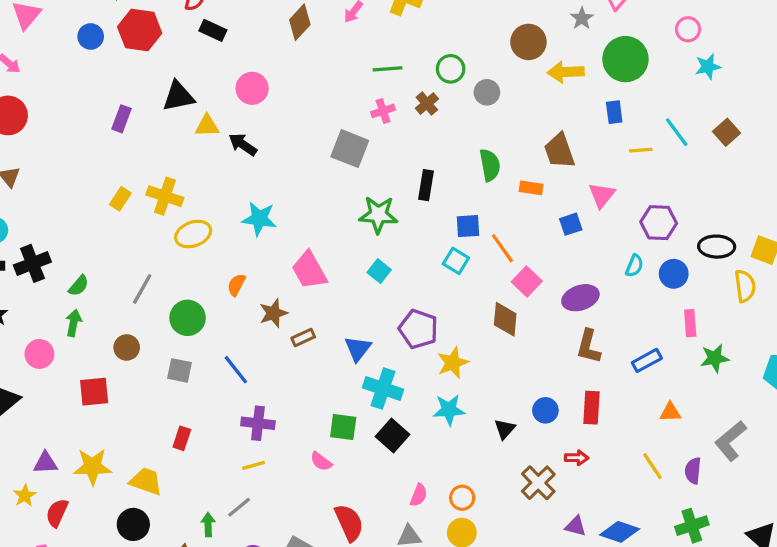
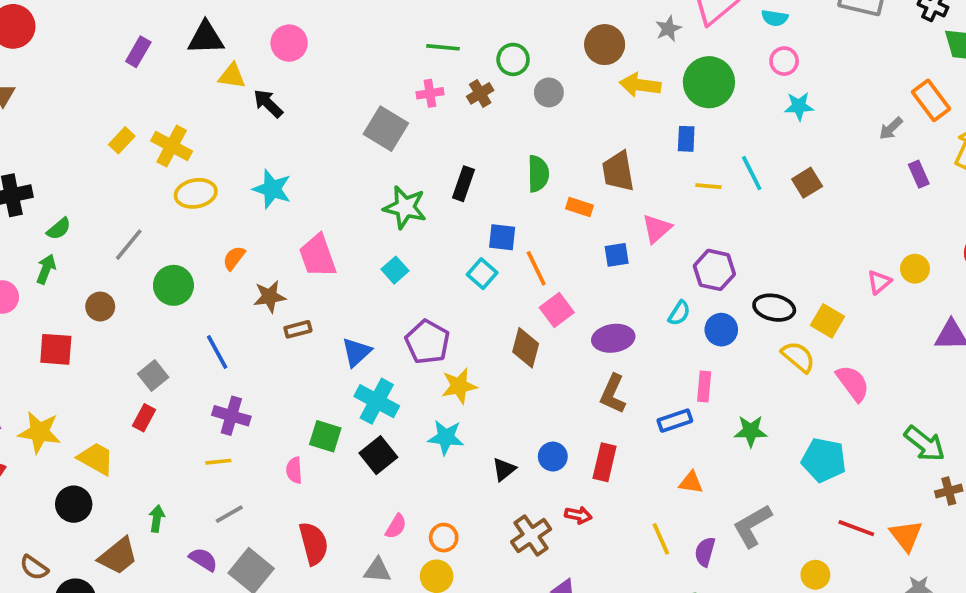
yellow semicircle: (745, 286) -> (798, 357), turned -52
pink rectangle: (690, 323) -> (704, 386), moved
gray square: (180, 370) -> (153, 375), moved, turned 30
pink semicircle: (321, 461) -> (294, 470), turned 40
gray line: (239, 507) -> (229, 514), moved

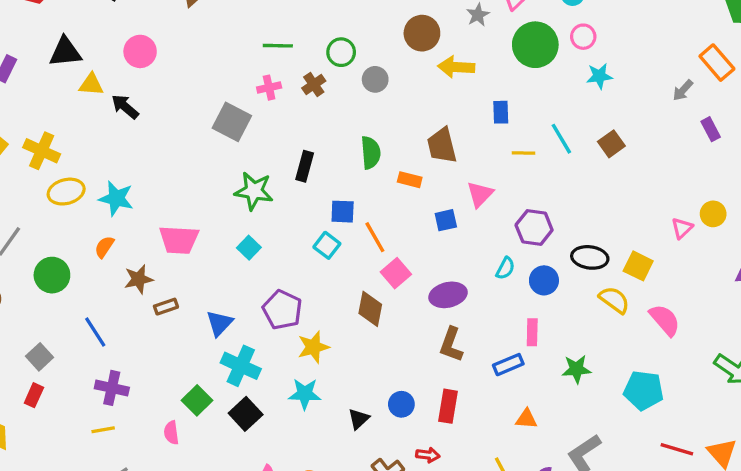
green circle: (709, 82) -> (535, 45), moved
cyan star: (272, 189) -> (116, 198), moved
pink trapezoid: (318, 256) -> (179, 240), turned -63
green square: (325, 436) -> (197, 400), turned 32

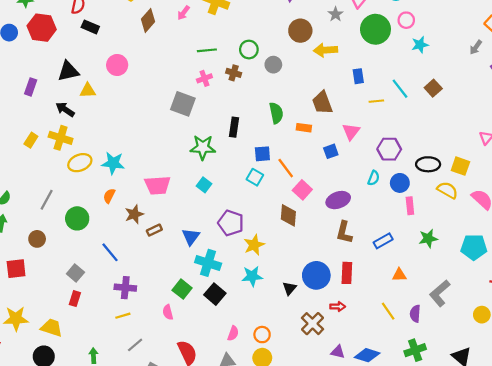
brown cross: (314, 85) -> (234, 73), turned -32
black arrow: (125, 107) -> (65, 109), moved
pink rectangle: (532, 332) -> (410, 206), moved
blue circle: (401, 404) -> (316, 275), size x1.6

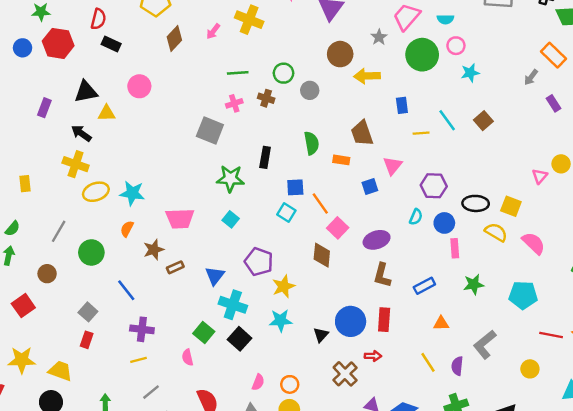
yellow rectangle: (31, 140) -> (25, 184), moved, turned -40
red square: (16, 269) -> (23, 306), turned -30

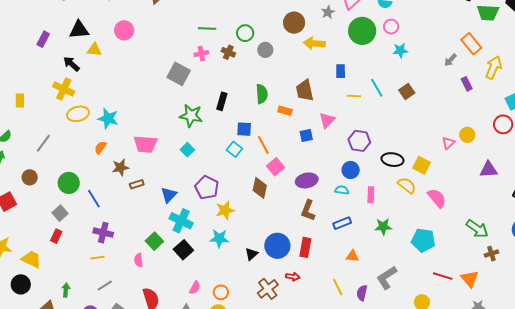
cyan semicircle: (416, 217) -> (342, 190), moved, turned -112
blue circle: (444, 223) -> (351, 170), moved
green circle: (91, 252) -> (69, 183), moved

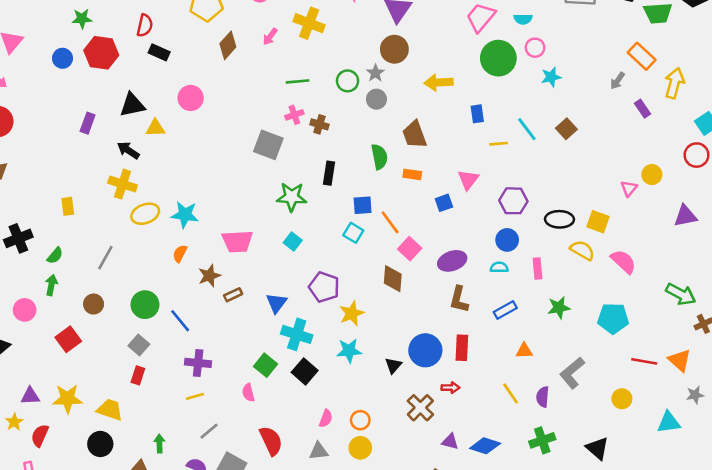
gray star: (328, 12) -> (375, 73), moved
brown circle: (294, 23) -> (394, 49), moved
brown cross: (228, 52) -> (319, 124), moved
brown trapezoid: (305, 90) -> (414, 135), moved

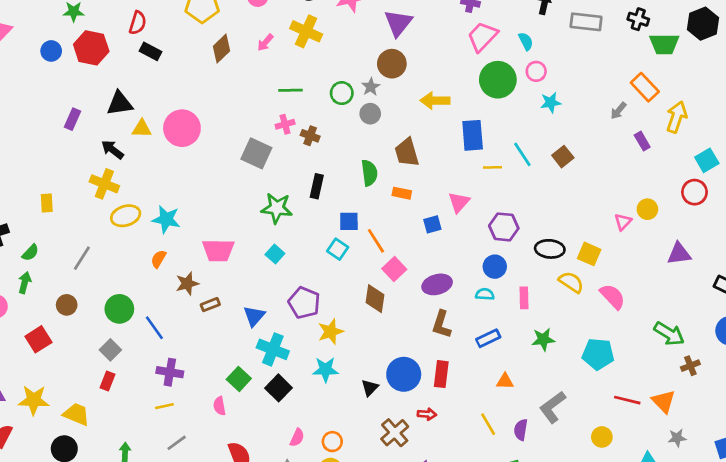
cyan semicircle: (523, 19) -> (526, 41), turned -120
pink circle: (191, 98) -> (182, 128), moved, size x1.4
blue rectangle: (477, 114) -> (473, 135), size x1.6

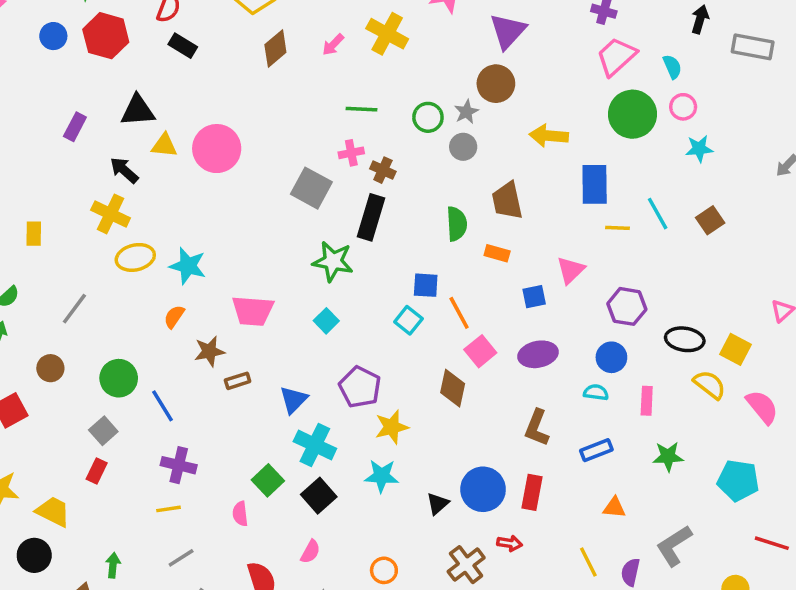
black rectangle: (317, 186) -> (371, 217), moved, size x1.4
purple ellipse: (437, 284) -> (538, 354), moved
pink semicircle: (297, 438) -> (310, 552), moved

